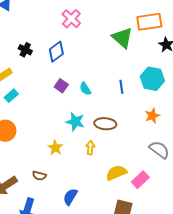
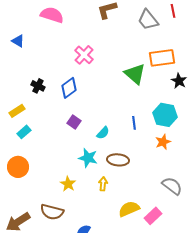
cyan semicircle: (85, 89) -> (103, 133), moved, turned -104
orange star: (152, 116) -> (163, 142), moved
brown semicircle: (39, 176) -> (52, 212), size x1.6

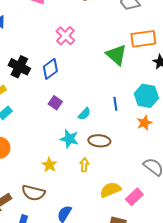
black cross: (38, 86) -> (19, 67), size x1.5

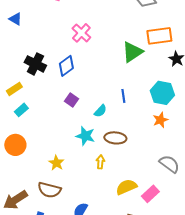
green triangle: (116, 55) -> (132, 52), turned 45
blue line: (115, 104) -> (123, 96), moved
yellow star: (49, 165) -> (56, 163), moved

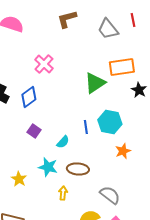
cyan hexagon: (162, 93) -> (110, 122), moved
yellow star: (56, 163) -> (19, 179), moved
gray semicircle: (169, 164) -> (110, 195), moved

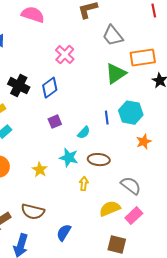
gray trapezoid: (108, 29) -> (113, 36), moved
purple square: (34, 131) -> (55, 122), turned 32

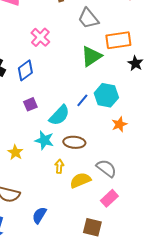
blue line: (107, 118) -> (82, 100), turned 48
cyan semicircle: (84, 133) -> (59, 115), size x1.6
yellow semicircle: (110, 209) -> (80, 180), moved

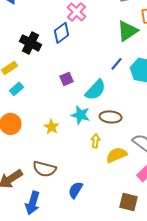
blue diamond: (25, 70) -> (62, 33), moved
blue line: (82, 100) -> (116, 64), moved

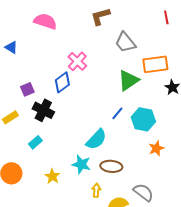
black cross: (30, 43) -> (43, 110), moved
purple square: (66, 79) -> (27, 89), moved
cyan rectangle: (16, 89) -> (35, 142), moved

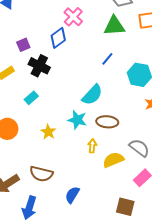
green triangle: (128, 80) -> (114, 26), moved, turned 30
blue line: (117, 113) -> (107, 59), moved

